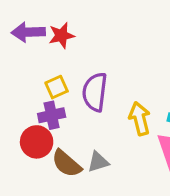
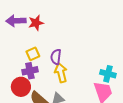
purple semicircle: (95, 92) -> (56, 57), size x0.7
yellow arrow: (140, 119) -> (61, 73), moved

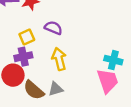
purple semicircle: (56, 57) -> (53, 28), moved, turned 105

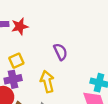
purple semicircle: (53, 28) -> (60, 52), moved, turned 42

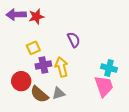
purple cross: (13, 79) -> (43, 65), moved

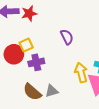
yellow arrow: (62, 67) -> (81, 73), moved
red circle: (21, 81) -> (14, 54), moved

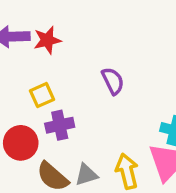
red circle: (14, 54) -> (21, 143), moved
yellow arrow: (81, 73) -> (127, 171), moved

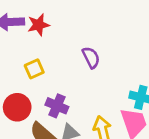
purple cross: (60, 125) -> (57, 106), moved, turned 35

